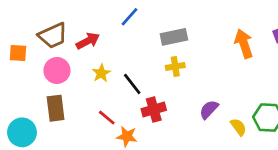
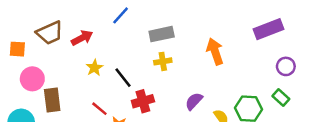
orange arrow: (244, 44) -> (215, 52), moved
pink circle: (57, 71) -> (32, 79), moved

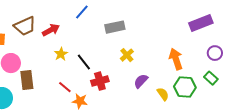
orange arrow: (215, 52) -> (176, 59), moved
yellow cross: (163, 61) -> (127, 55), moved, turned -32

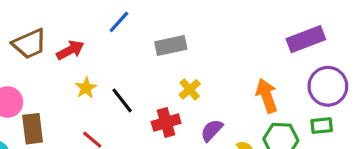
purple circle: (215, 53) -> (328, 86), size x1.6
green rectangle: (211, 78) -> (322, 126), turned -48
red cross: (100, 81) -> (166, 122), moved

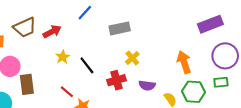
purple semicircle: (212, 130) -> (147, 85), turned -126

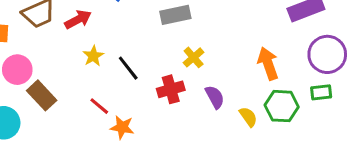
brown rectangle: (27, 84) -> (42, 95), turned -36
purple semicircle: (147, 85) -> (215, 97), turned -126

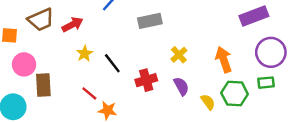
yellow cross: (194, 57) -> (179, 55), moved
brown rectangle: (42, 95) -> (43, 85), turned 40

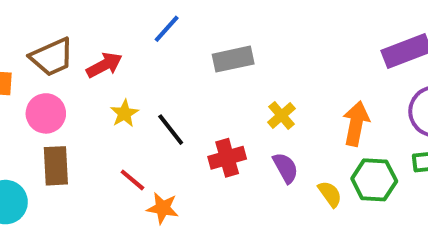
orange arrow: (224, 60) -> (356, 123), turned 30
pink circle: (24, 64) -> (46, 113), moved

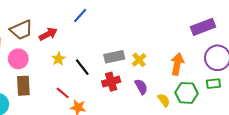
gray rectangle: (233, 59) -> (114, 57), moved

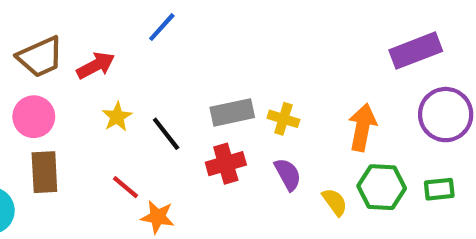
yellow cross: (139, 60) -> (283, 119), turned -32
green rectangle: (213, 84) -> (439, 189), moved

